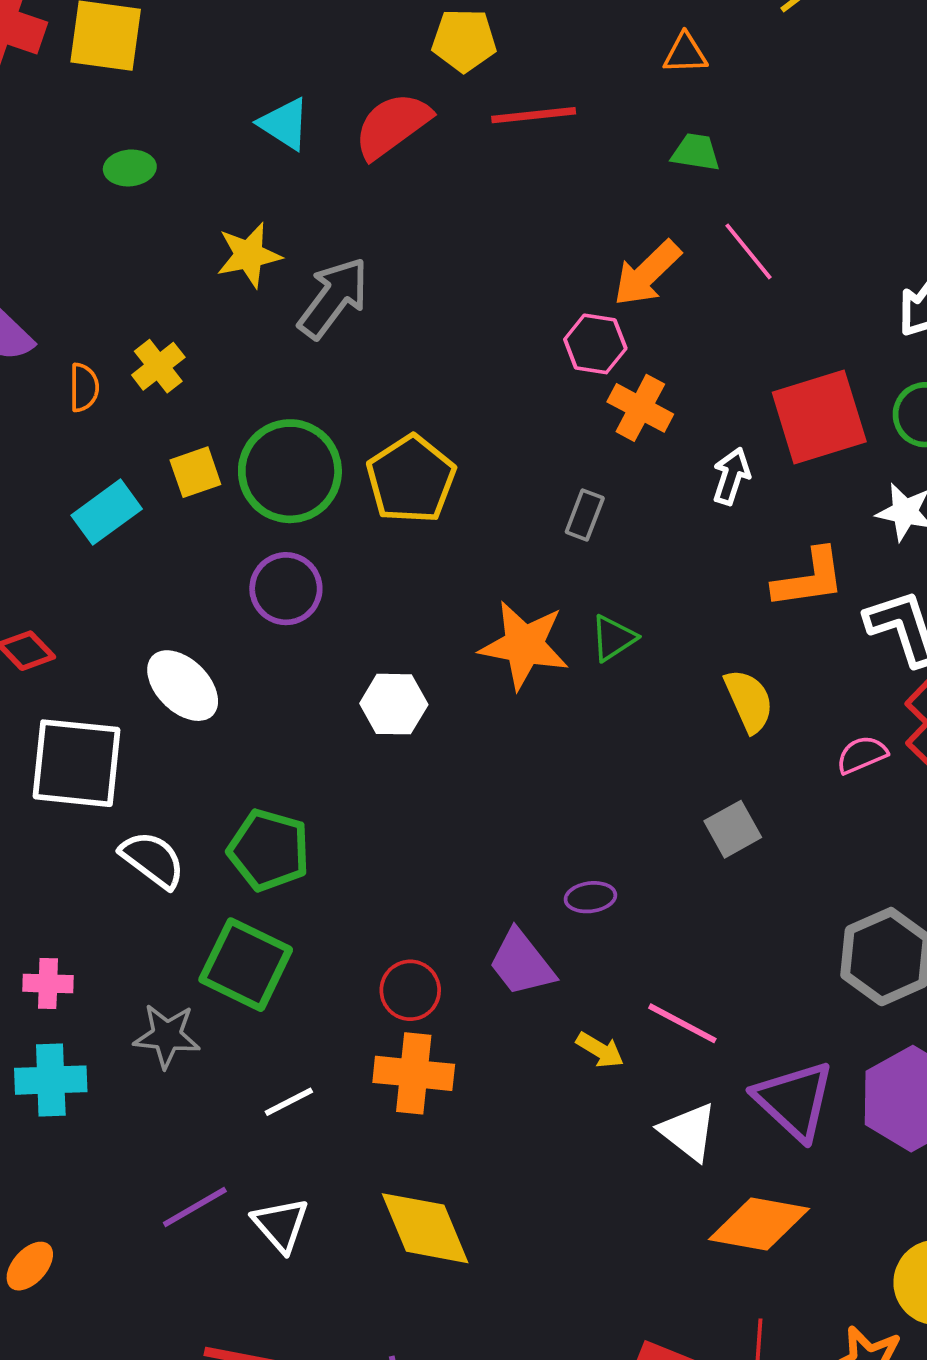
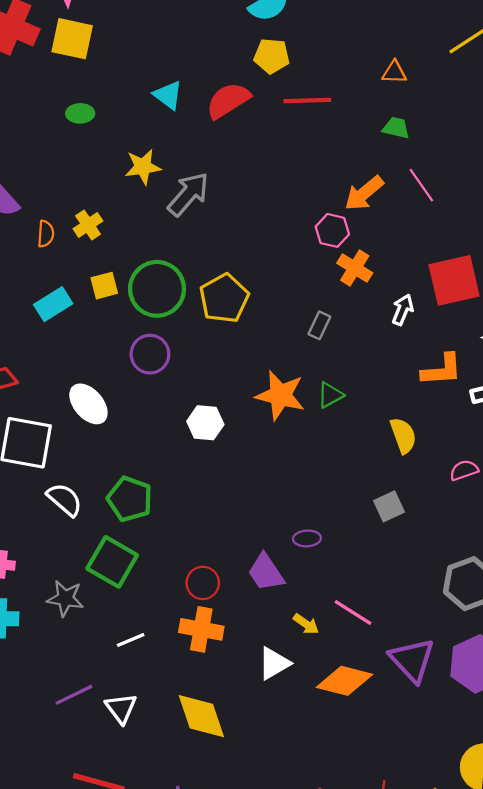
white triangle: (688, 1132) -> (274, 663), moved, turned 48
orange diamond: (759, 1224) -> (345, 681), moved

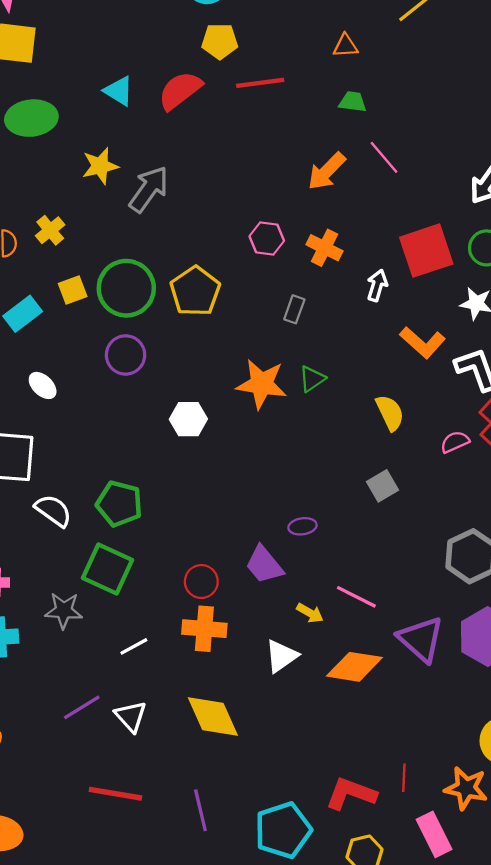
green ellipse: (80, 113) -> (31, 118), size x1.8
pink hexagon: (332, 230) -> (267, 238), moved
orange L-shape: (442, 370) -> (423, 342), turned 51
white ellipse: (88, 404) -> (43, 385), moved, size x0.7

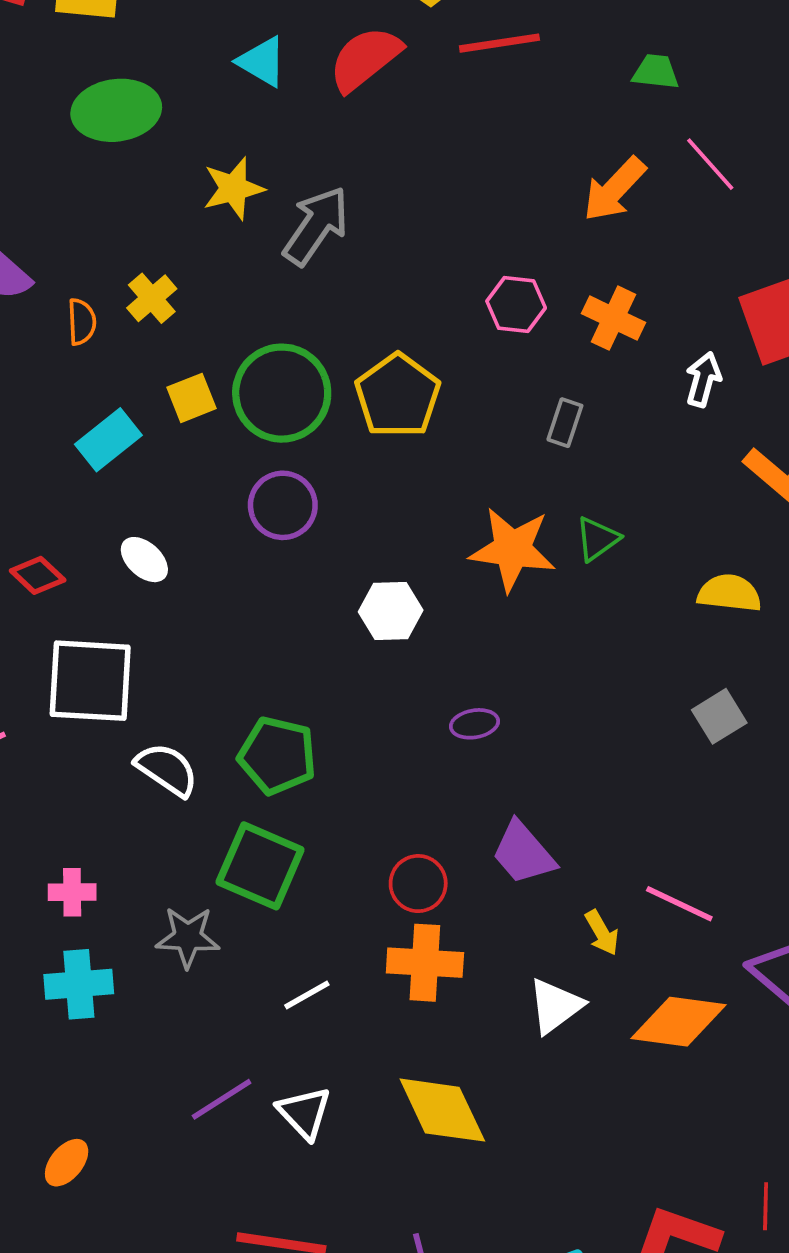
yellow semicircle: (390, 413) -> (729, 593), turned -57
purple ellipse: (302, 526) -> (474, 724), moved
yellow arrow: (310, 613) -> (602, 933), turned 32

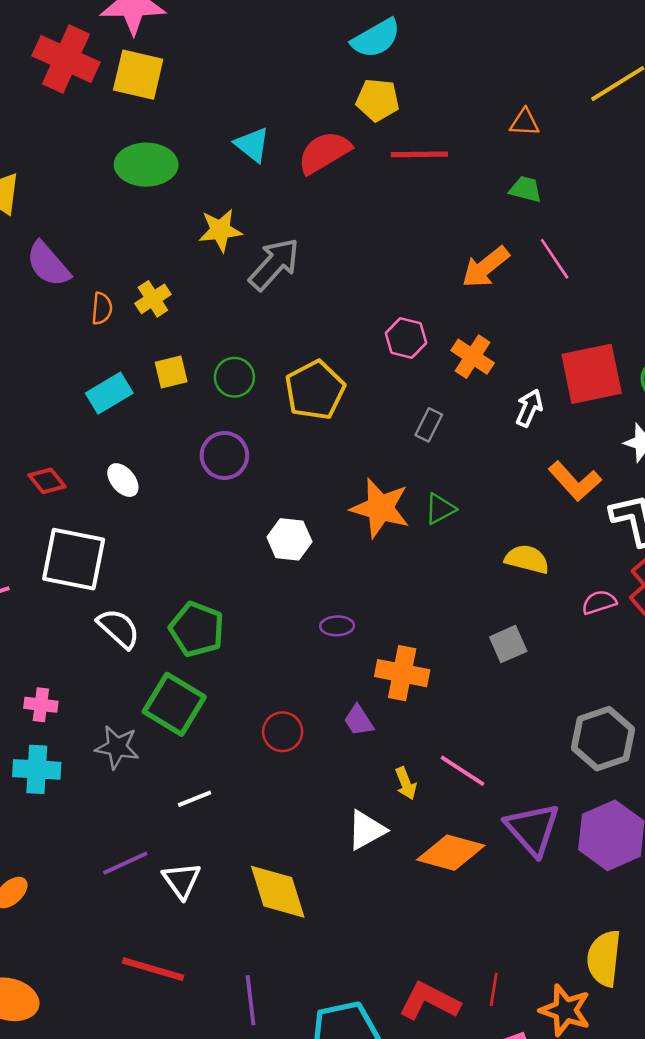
green circle: (282, 393) -> (234, 377), size x0.6
purple trapezoid: (523, 853) -> (359, 720), size x0.7
orange cross: (425, 963) -> (402, 673), moved

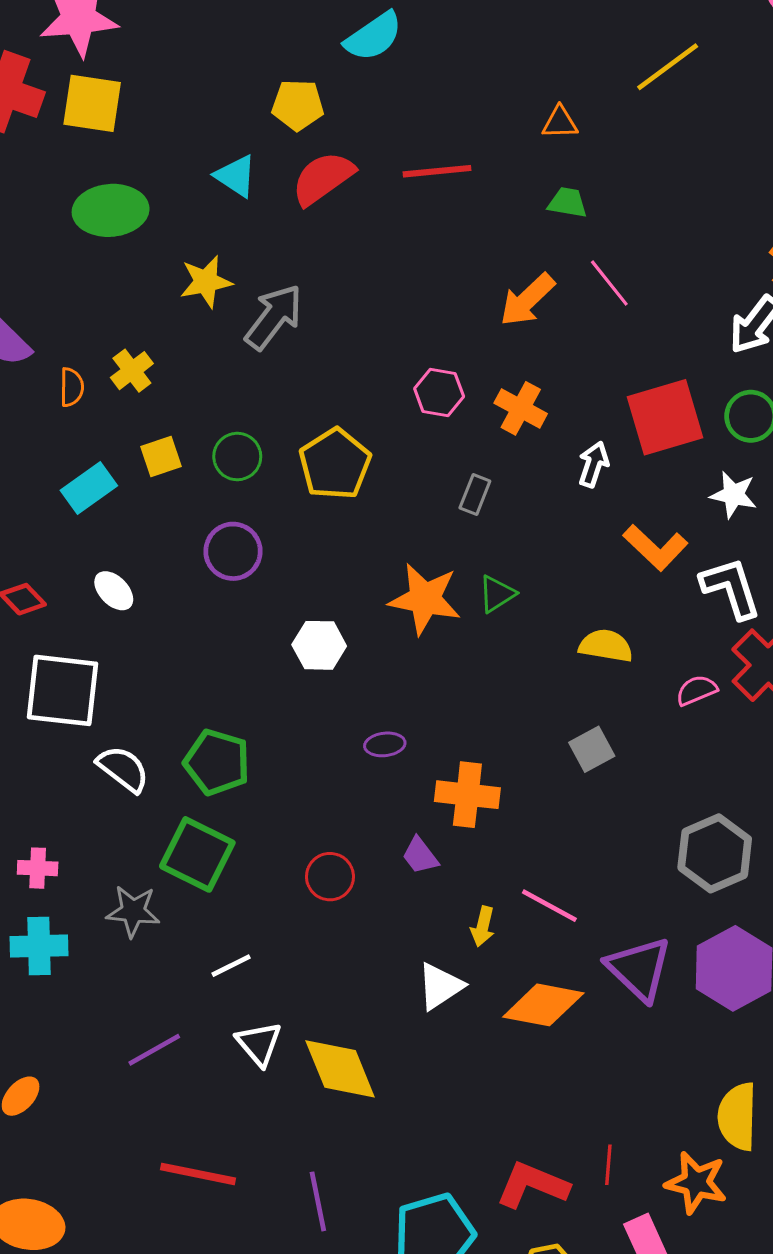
yellow pentagon: (378, 100) -> (298, 105), moved
yellow arrow: (406, 783) -> (483, 926), turned 40
white triangle: (181, 880) -> (259, 1044), moved

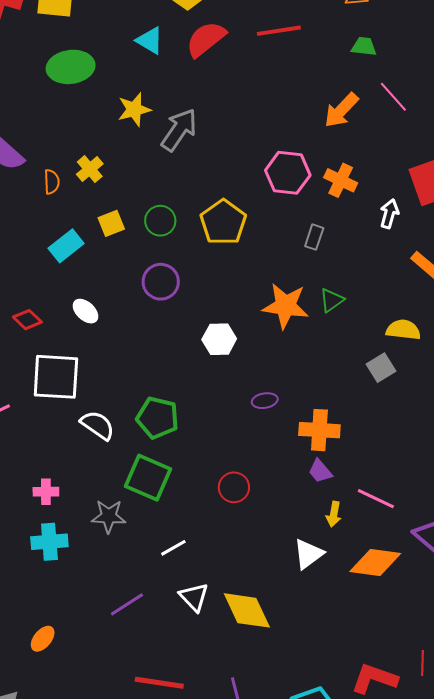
pink hexagon: (439, 393) -> (288, 173), size x1.4
gray square: (592, 749) -> (381, 368), moved
purple trapezoid: (420, 856) -> (320, 471), moved

